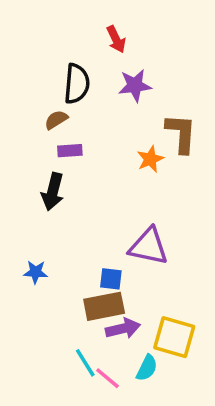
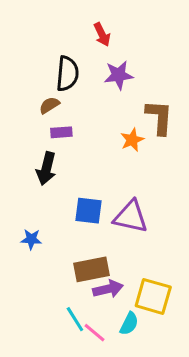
blue square: (111, 279) -> (88, 211), moved, size x1.4

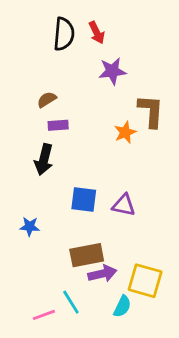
black semicircle: (67, 74) -> (64, 34), moved
purple triangle: (131, 217) -> (124, 205), size x0.7
pink line: (94, 333) -> (44, 315), moved, turned -60

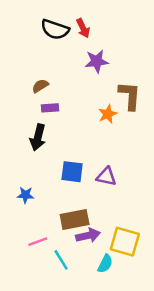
black semicircle: (64, 34) -> (55, 29), turned 104
pink line: (44, 315) -> (38, 242), moved

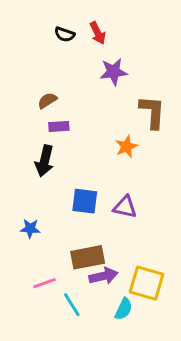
black semicircle: (55, 29) -> (65, 34), size x0.6
orange star: (108, 114) -> (126, 147), moved

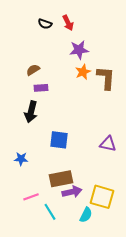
orange star: (126, 147) -> (83, 72), moved
purple triangle: (125, 207) -> (108, 144), moved

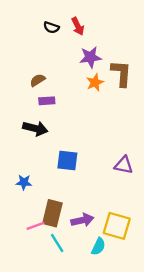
brown L-shape: (106, 78) -> (121, 73), moved
black arrow: (31, 112) -> (35, 128), turned -90
brown rectangle: (61, 179) -> (52, 213), moved, turned -65

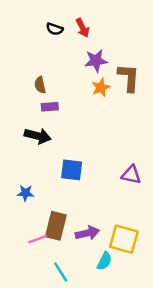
brown semicircle: (38, 80) -> (40, 85), turned -70
cyan line: (57, 243) -> (61, 272), moved

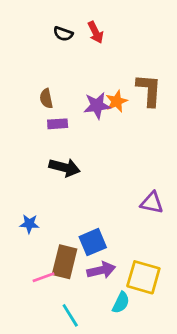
purple star: (96, 61) -> (97, 106), moved
black arrow: (38, 136) -> (65, 167), moved
blue square: (72, 170) -> (93, 242), moved, turned -30

